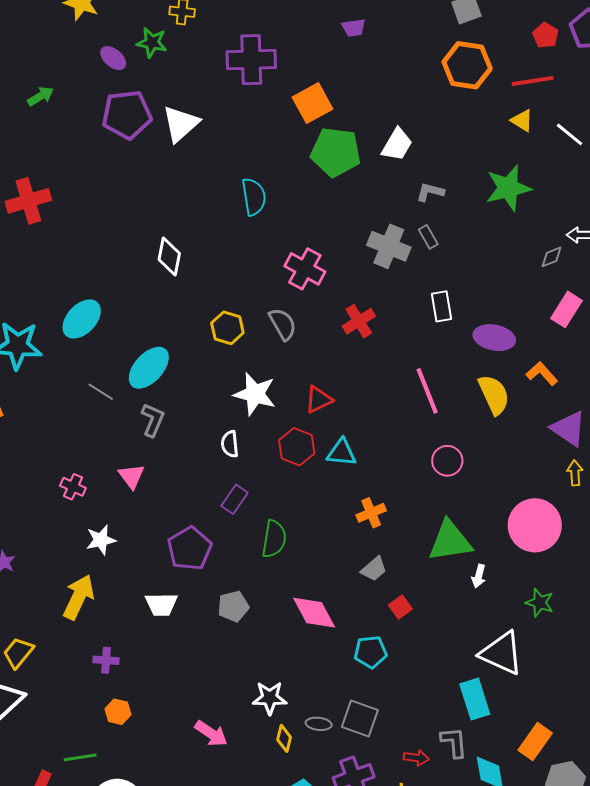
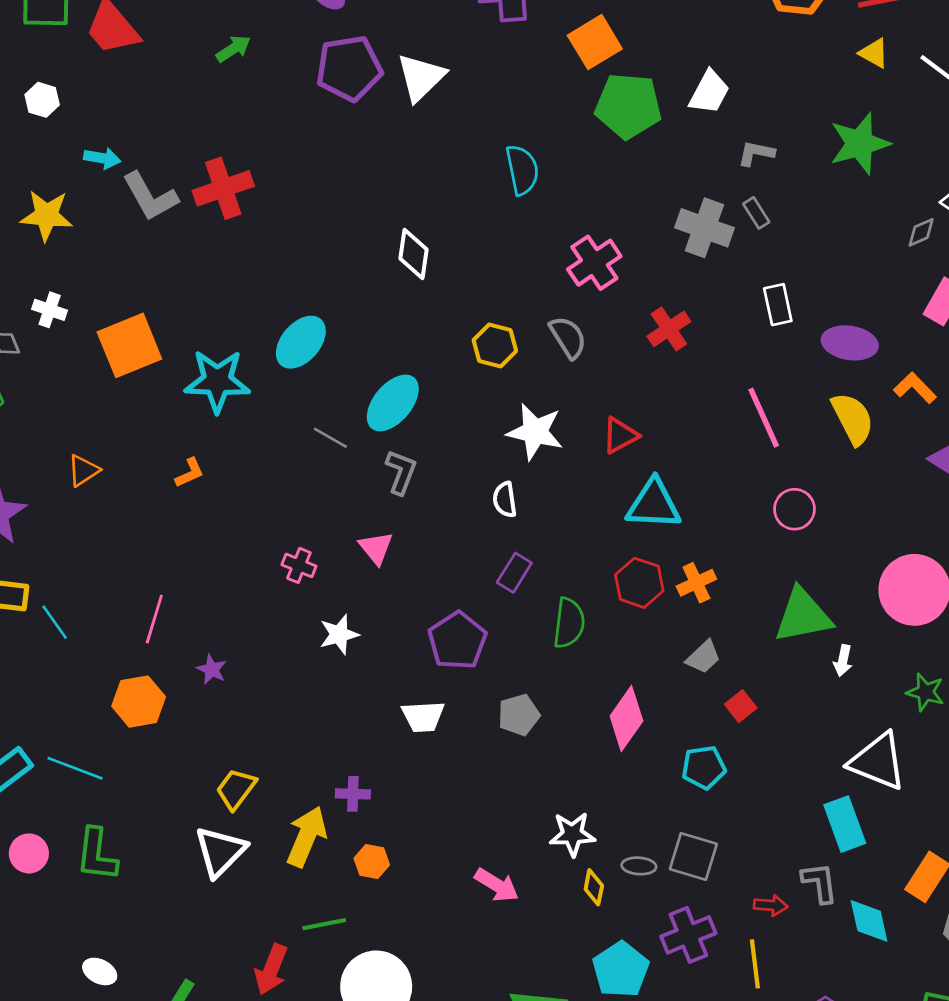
pink cross: (305, 269) -> (594, 263), turned 30
red hexagon: (297, 447) -> (639, 583), moved
cyan triangle: (342, 453) -> (654, 504), size x1.4
yellow arrow: (79, 597) -> (307, 837), moved
pink diamond: (314, 613) -> (626, 718), turned 66

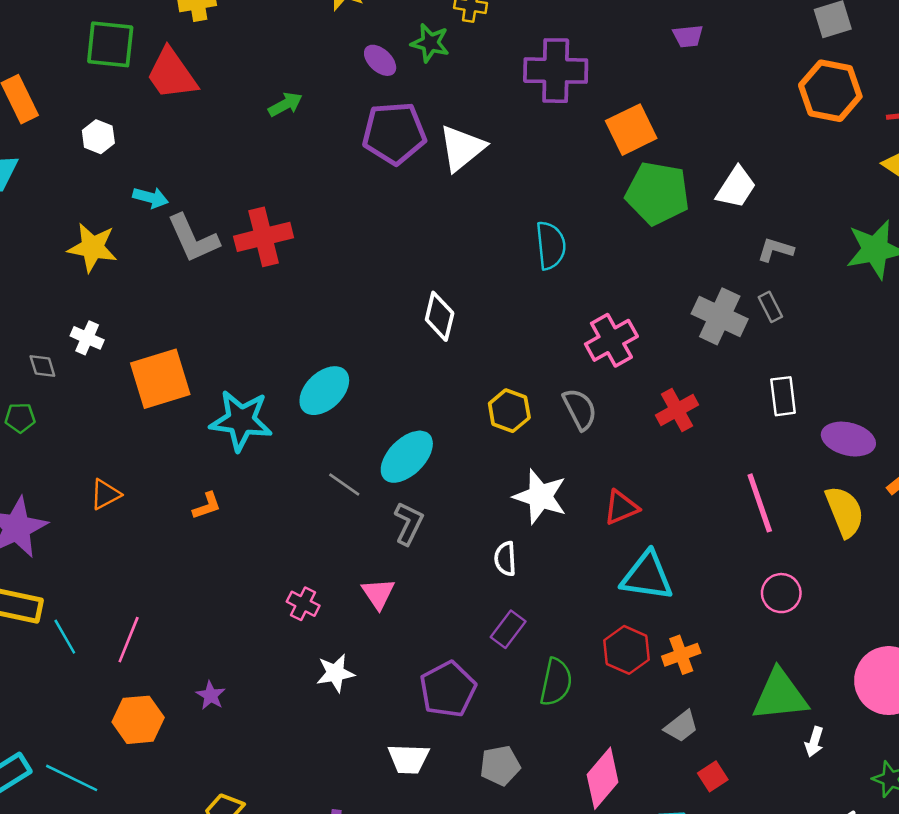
pink line: (154, 619) -> (129, 640), moved

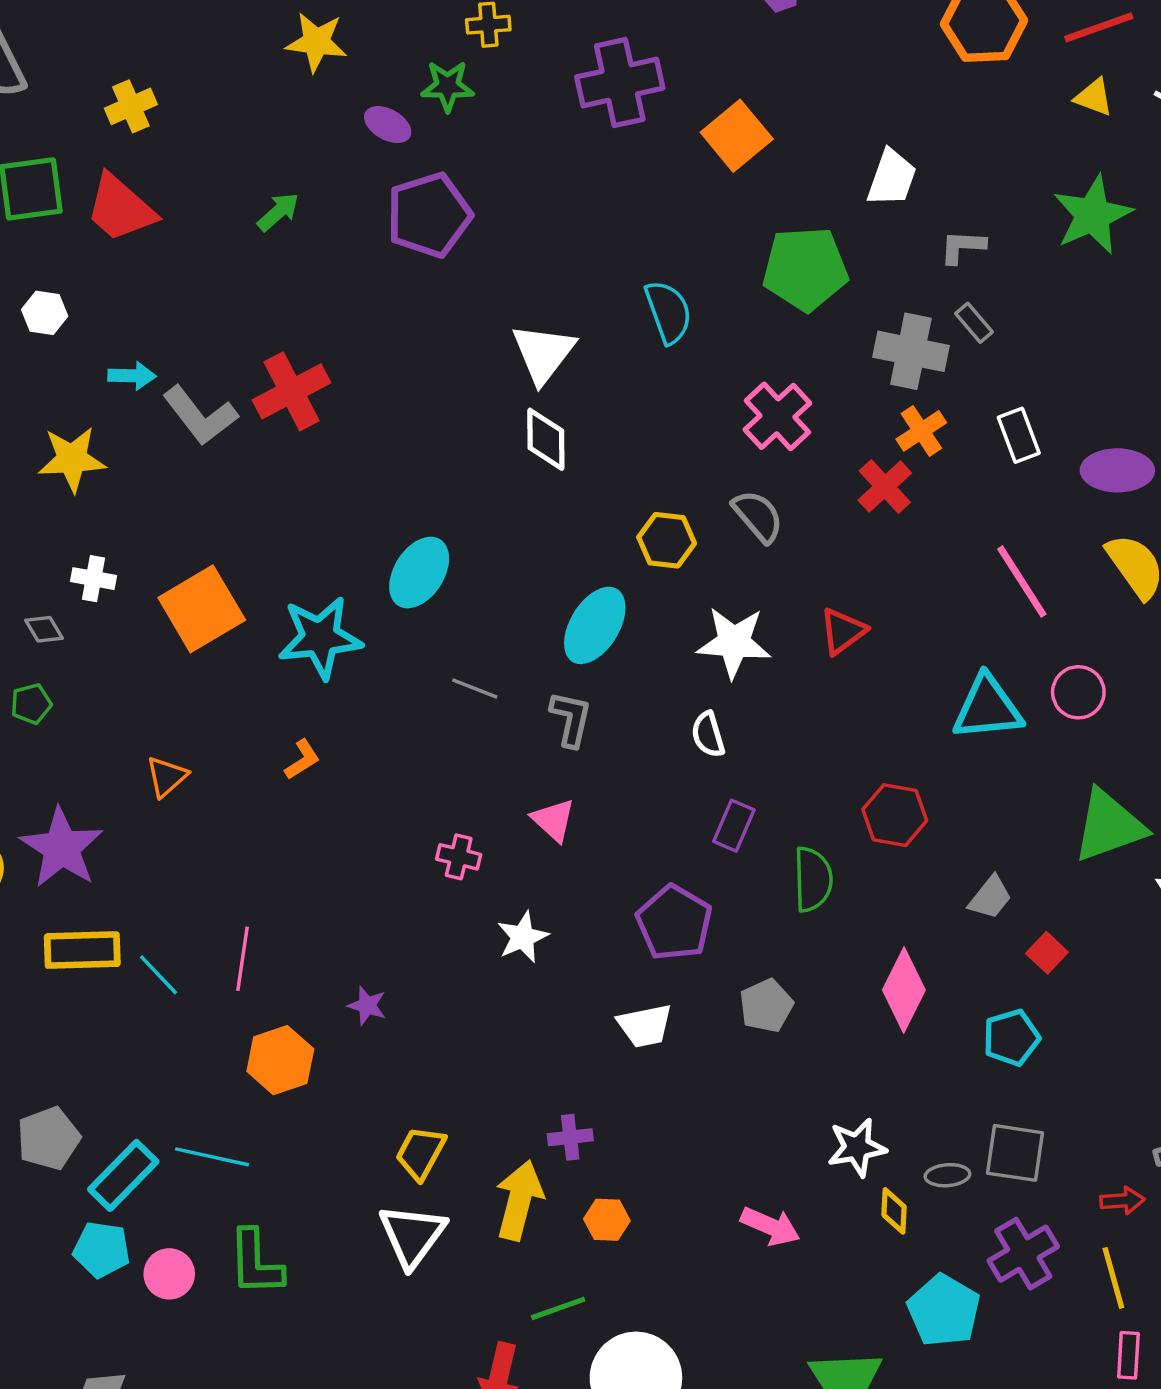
white triangle: (462, 148) -> (543, 353), moved
green pentagon: (658, 193) -> (805, 269), moved
cyan ellipse: (407, 457) -> (595, 625), moved
cyan triangle: (647, 576) -> (987, 708), moved
orange cross: (681, 655) -> (921, 431), moved

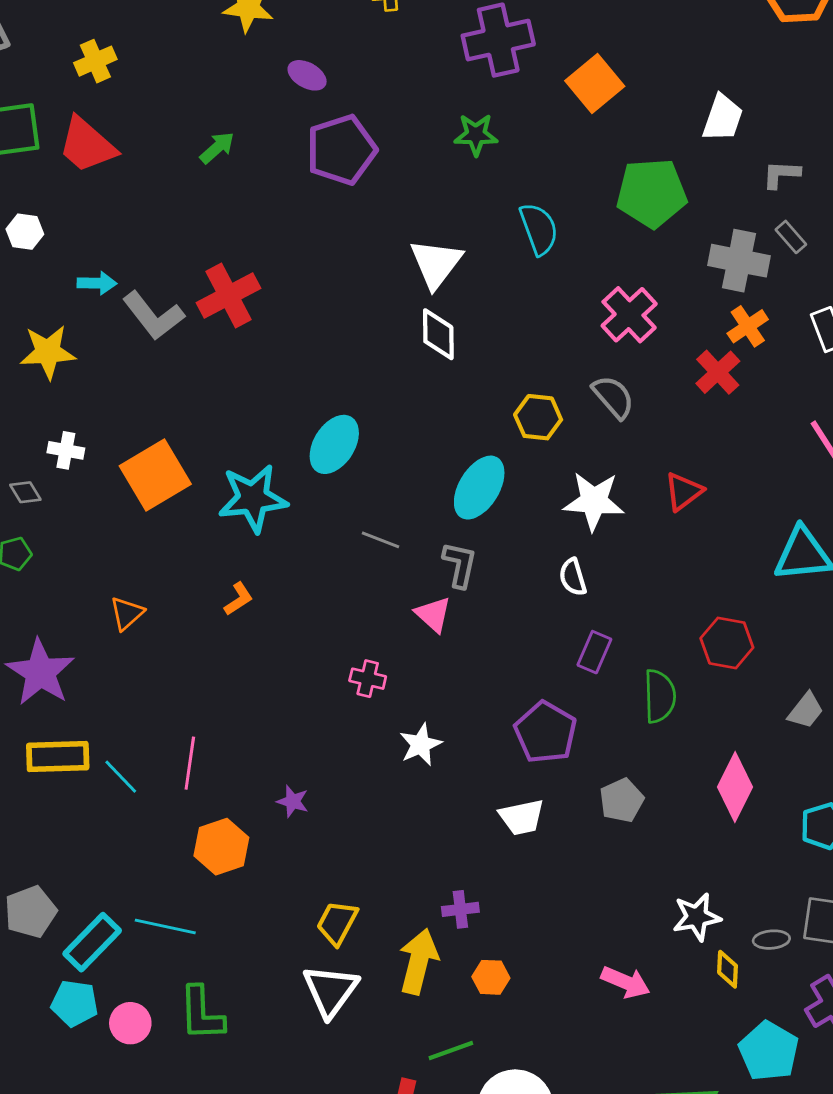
green star: (448, 86) -> (476, 135), moved
pink triangle: (553, 820) -> (433, 614), moved

